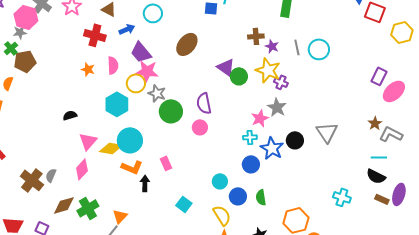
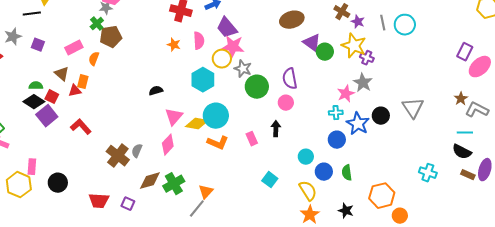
brown cross: (256, 36) -> (342, 12), turned 35
brown ellipse: (187, 44) -> (292, 20), moved, turned 35
black arrow: (145, 183) -> (276, 129), moved

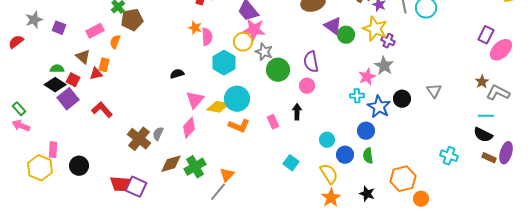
pink semicircle: (199, 41) -> (207, 37), moved
gray triangle: (413, 108) -> (434, 91), size x0.7
blue circle: (337, 140) -> (366, 131), moved
purple square: (128, 204) -> (136, 187), moved, size x1.5

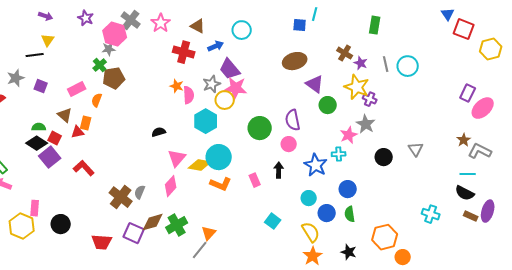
green circle: (346, 35) -> (328, 105), moved
gray star: (264, 52) -> (212, 84), moved, turned 30
blue star: (379, 107) -> (316, 165), moved
purple square: (136, 187) -> (134, 233), moved

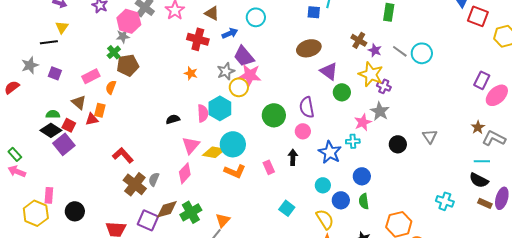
gray line: (386, 64) -> (400, 51), turned -42
pink semicircle: (189, 95) -> (203, 113), moved
red L-shape: (84, 168) -> (123, 155), moved

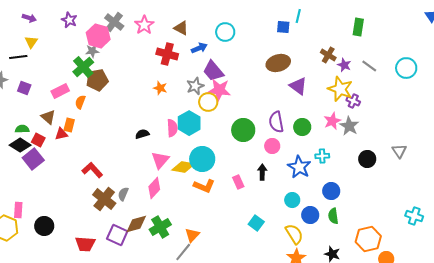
green cross: (114, 52) -> (83, 67), size x1.5
cyan circle: (422, 53) -> (406, 68), moved
green circle: (342, 92) -> (302, 127), moved
pink star: (363, 122) -> (332, 121), moved

